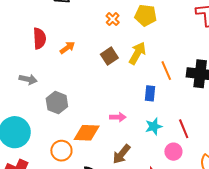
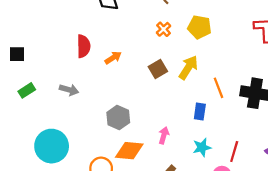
gray hexagon: (57, 103) -> (118, 118), moved
pink arrow: (118, 117) -> (164, 135), turned -77
red line: (184, 129) -> (234, 151), turned 36

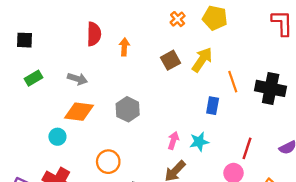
orange arrow: (113, 58) -> (124, 47), turned -56
pink arrow: (164, 135) -> (173, 140), moved
cyan circle: (52, 146) -> (57, 137), size x0.5
cyan star: (202, 147) -> (199, 142), moved
orange diamond: (129, 151) -> (79, 112), moved

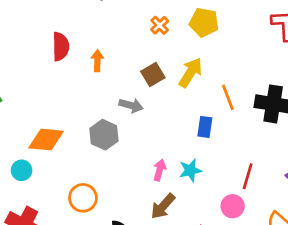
gray arrow: (77, 79) -> (131, 105), moved

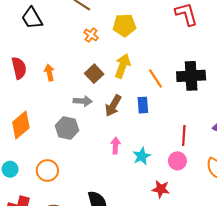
orange diamond: (46, 140) -> (21, 125), moved, turned -32
cyan star: (190, 170) -> (142, 156), moved
orange circle: (83, 198) -> (47, 171), moved
brown arrow: (163, 206) -> (113, 106), moved

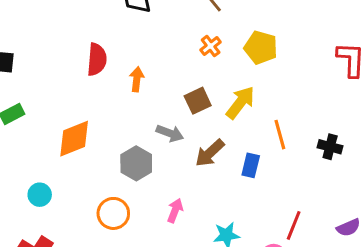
black cross: (191, 76) -> (330, 147), size x0.6
pink arrow: (115, 146) -> (175, 211), moved
orange circle: (47, 171) -> (113, 213), moved

